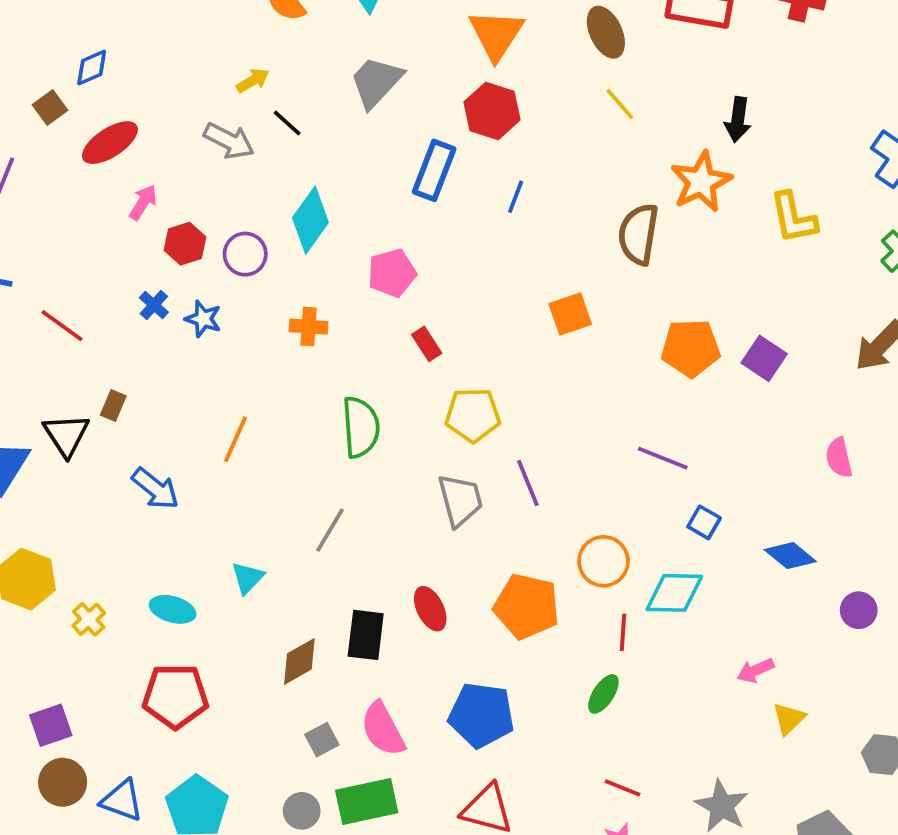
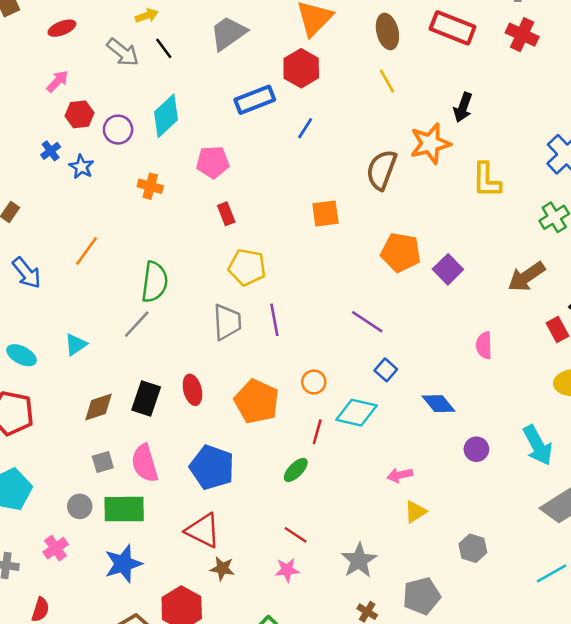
red ellipse: (110, 143) -> (62, 28), moved, size x0.7
blue rectangle: (434, 170) -> (255, 100), turned 36
green semicircle: (361, 427) -> (155, 282), moved
orange circle: (603, 561) -> (314, 382), size x0.7

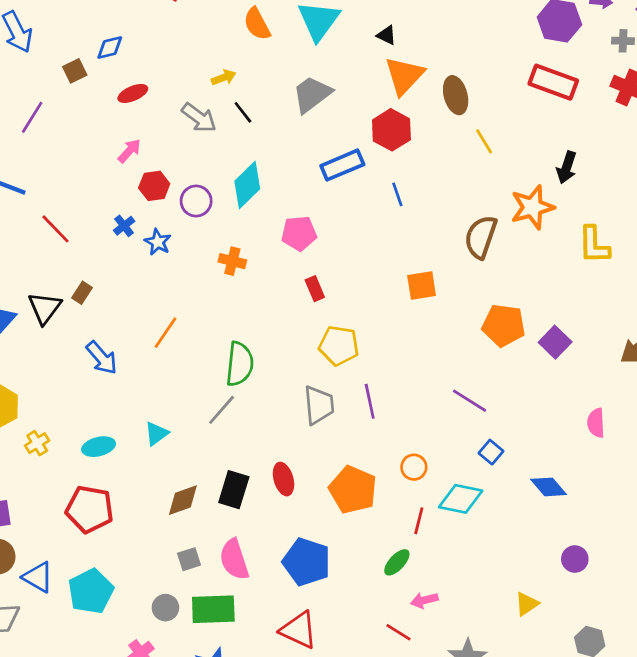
brown ellipse: (387, 32) -> (456, 95), moved
blue line: (305, 128) -> (397, 194), turned -50
cyan ellipse: (22, 355) -> (99, 447), turned -40
purple circle: (476, 449) -> (575, 559), moved
pink arrow: (400, 475) -> (424, 600), moved

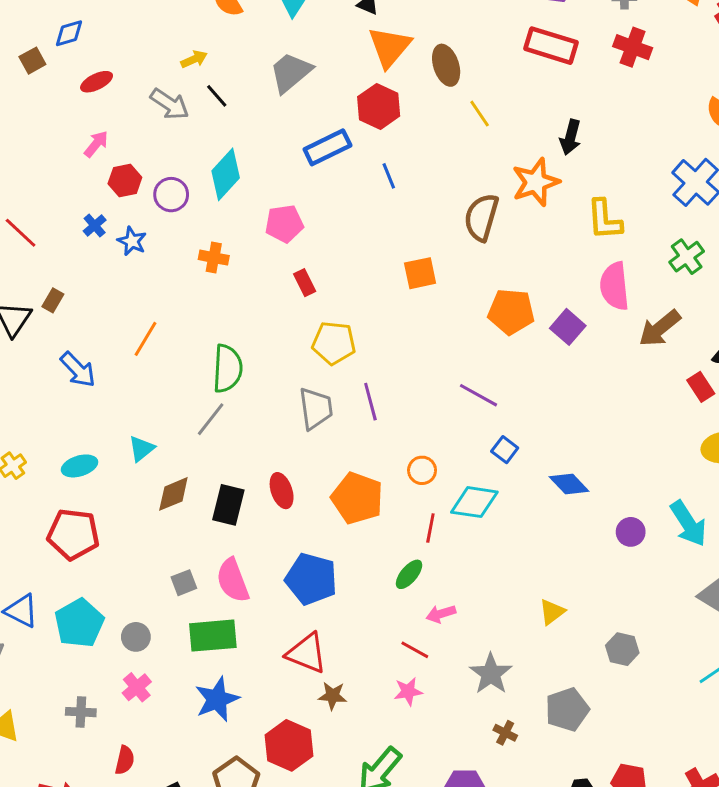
pink semicircle: (596, 423) -> (615, 286), moved, size x1.5
brown diamond: (183, 500) -> (173, 494), moved
purple circle: (575, 559) -> (631, 532), moved
gray circle: (165, 608) -> (136, 637), moved

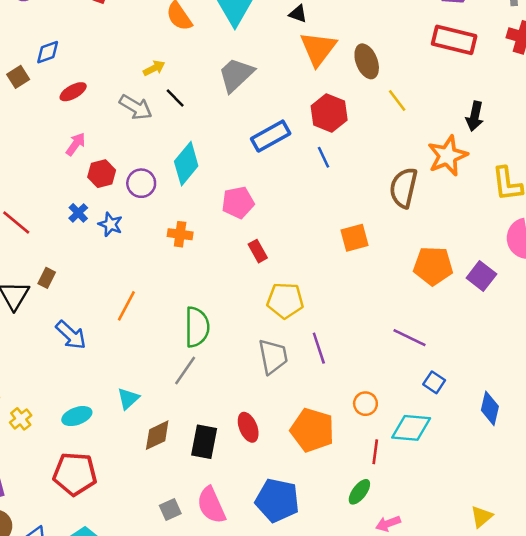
red hexagon: (379, 106) -> (329, 113), moved
blue diamond: (569, 484) -> (490, 408), turned 60

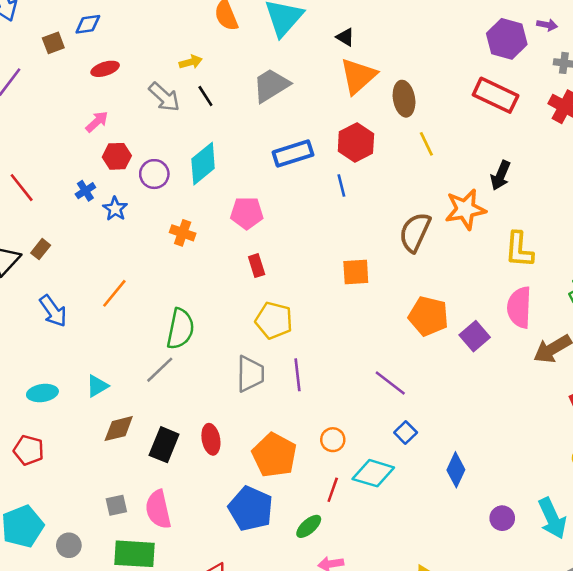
red pentagon: (75, 474) -> (29, 450), size x0.7
blue pentagon: (277, 500) -> (251, 509), moved

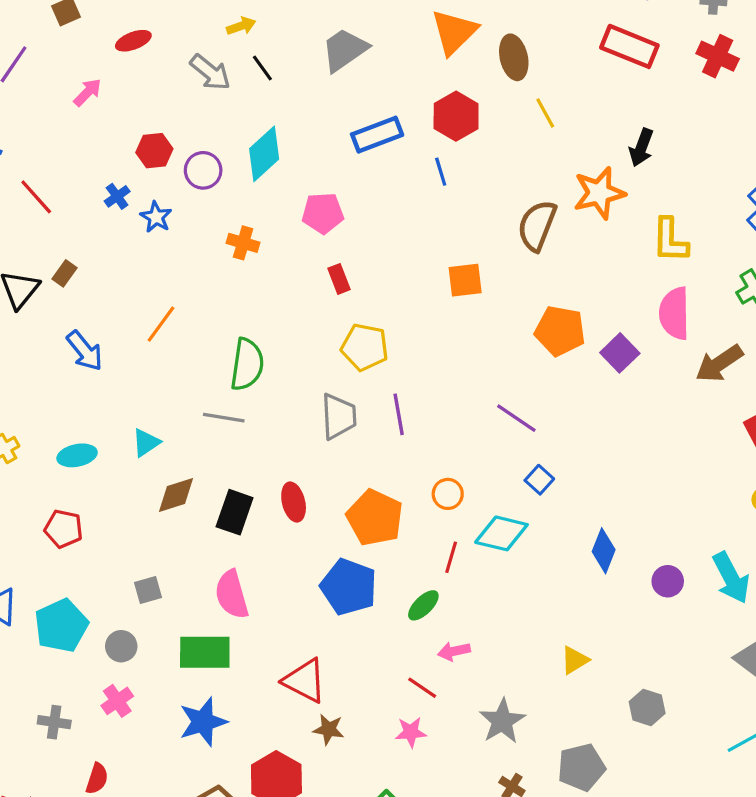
pink arrow: (97, 122) -> (88, 92), moved
gray line: (160, 370) -> (224, 418), turned 56
blue diamond: (456, 470) -> (604, 551), moved
gray square: (116, 505) -> (148, 590), moved

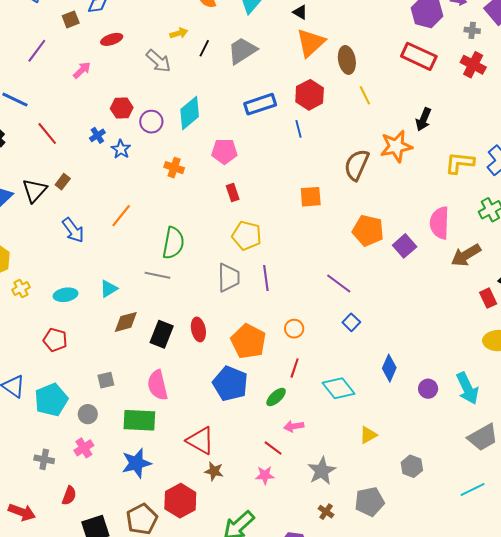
black line: (262, 68) -> (204, 48), moved, turned 60
yellow L-shape: (670, 240) -> (460, 163), moved, turned 92
cyan diamond: (501, 533) -> (339, 388), moved, turned 36

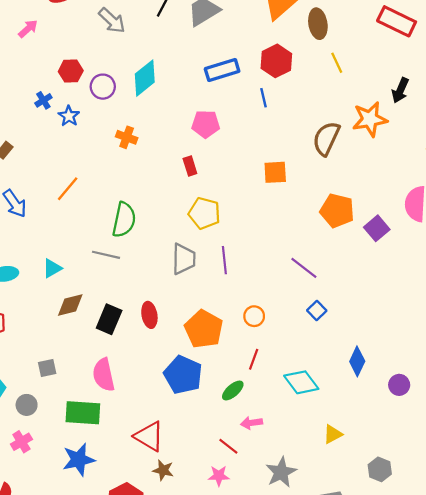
pink pentagon: (224, 151) -> (206, 124), moved

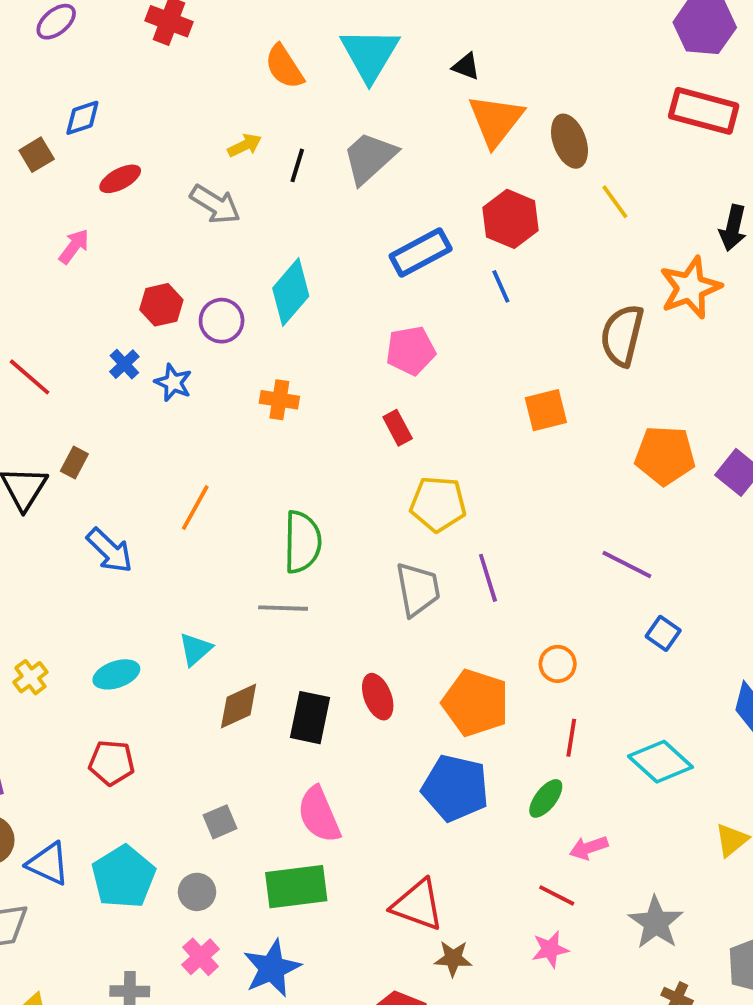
blue star: (79, 460) -> (272, 968), moved

